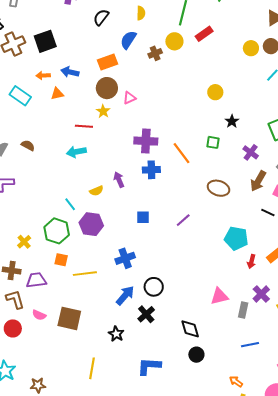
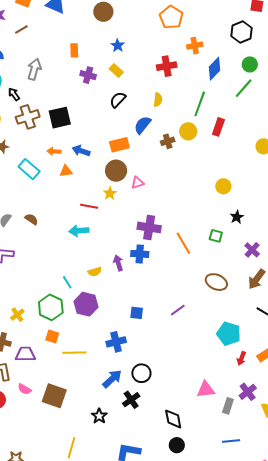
red rectangle: (204, 34) -> (218, 127), turned -42
blue cross: (151, 170) -> (140, 254), moved
blue square: (143, 217) -> (137, 313), moved

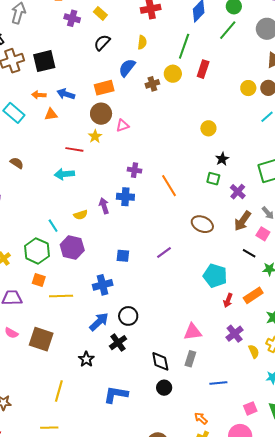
purple cross: (149, 227) -> (135, 170), size x0.6
green square: (216, 236) -> (213, 179), moved
gray rectangle: (228, 406) -> (190, 359), moved

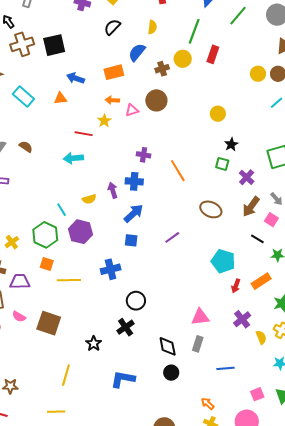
orange arrow: (39, 95) -> (112, 100), moved
brown circle: (101, 114) -> (156, 100), moved
blue arrow: (99, 322) -> (134, 213), moved

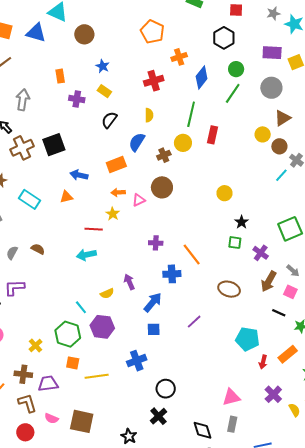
yellow circle: (258, 74) -> (263, 134), moved
blue cross: (134, 181) -> (172, 274), moved

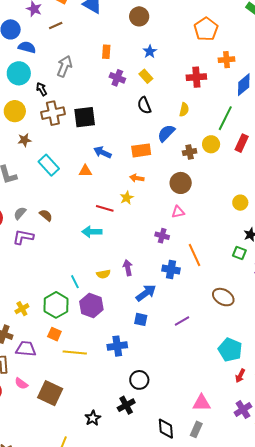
black semicircle: (109, 120) -> (144, 105), turned -72
pink triangle: (139, 200) -> (178, 212), moved
purple L-shape: (14, 288) -> (23, 237), moved

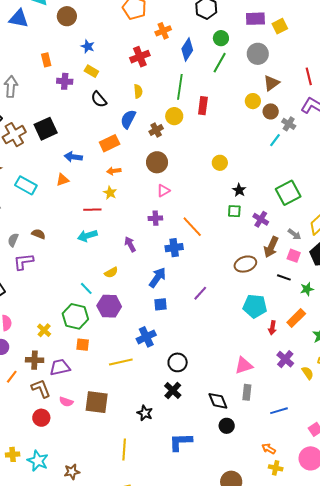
purple arrow: (128, 268) -> (130, 244), moved
brown ellipse: (223, 297) -> (245, 264), moved, turned -30
yellow line: (75, 353) -> (121, 362), moved

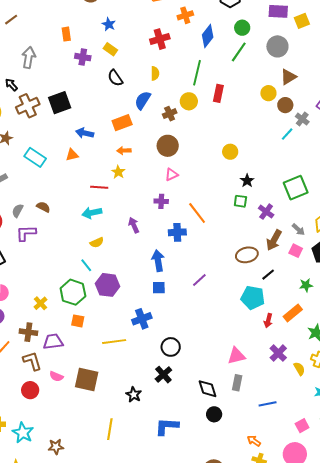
yellow semicircle: (111, 272) -> (97, 243), moved
black line: (284, 277) -> (268, 275), moved, turned -64
blue arrow: (157, 278) -> (158, 261), turned -50

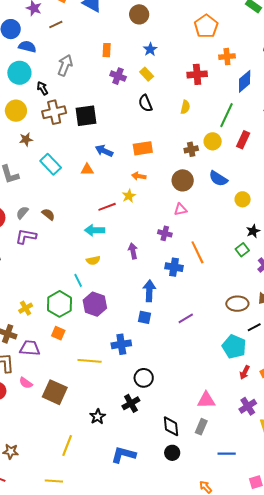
blue semicircle: (143, 100) -> (218, 179), moved, turned -102
red line: (99, 187) -> (107, 207), turned -36
green square: (240, 201) -> (242, 250), turned 32

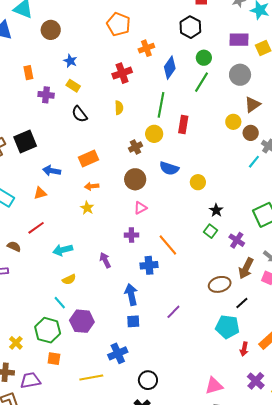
red line: (107, 207) -> (36, 228), moved

